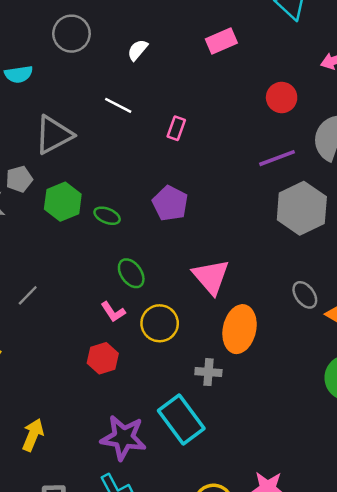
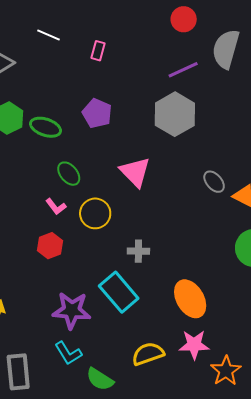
gray hexagon: (302, 208) -> (175, 114), moved
green ellipse: (107, 216) -> (45, 127), size x1.4
orange ellipse: (240, 329) -> (190, 299), moved, turned -39

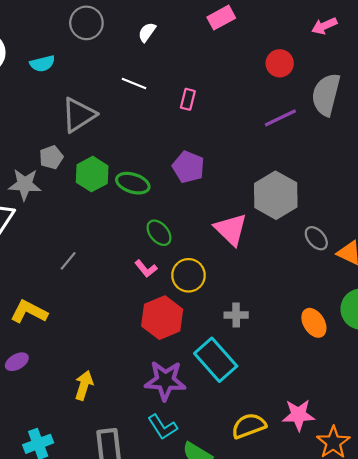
gray hexagon: (175, 114) -> (276, 195), moved
red hexagon: (50, 246) -> (162, 318), moved, size x1.5
orange ellipse: (190, 299) -> (314, 323), moved, size x0.7

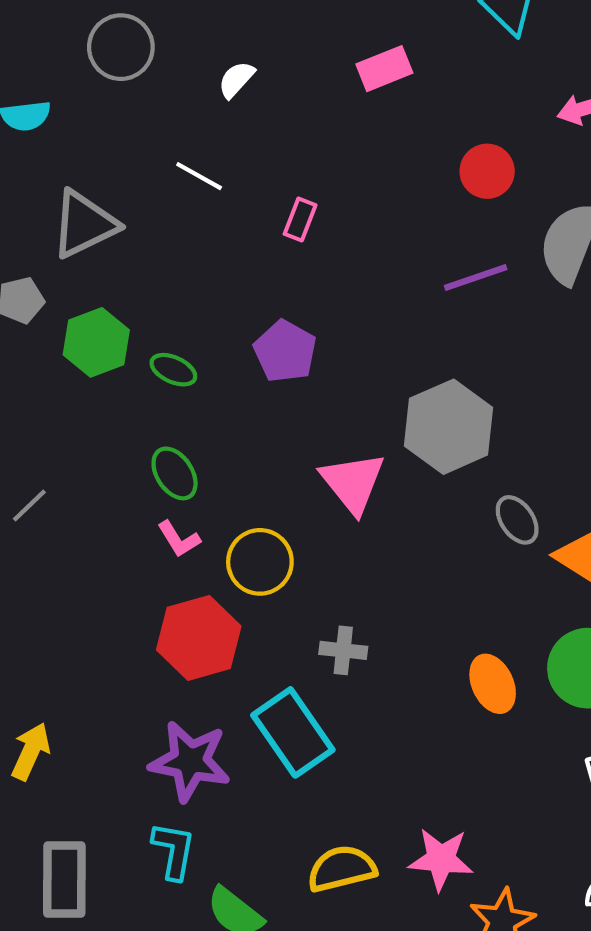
green ellipse: (133, 183) -> (173, 370), size x0.7
green ellipse: (159, 233) -> (175, 473), moved
cyan L-shape: (162, 427) -> (174, 851), turned -144

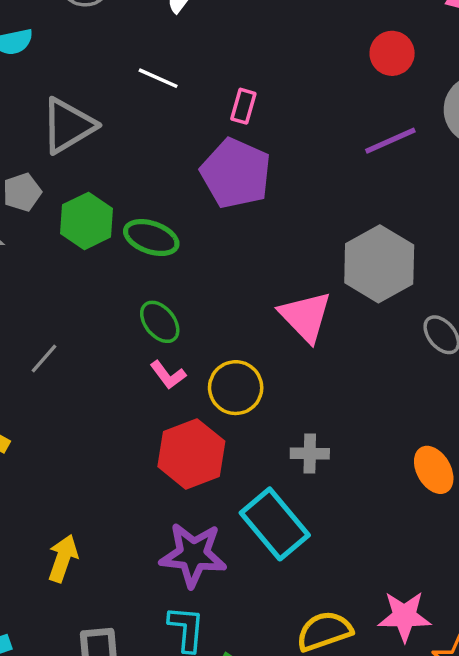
purple pentagon: (285, 351) -> (236, 173), moved, size x1.4
green ellipse: (173, 370) -> (151, 238), size x1.4

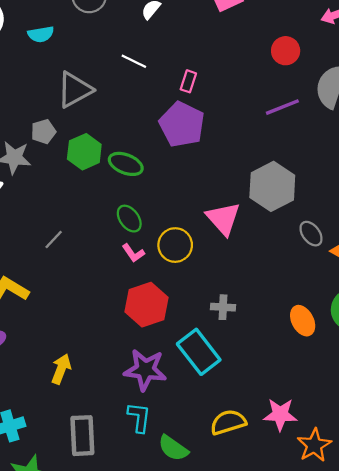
yellow circle: (236, 388) -> (175, 245), moved

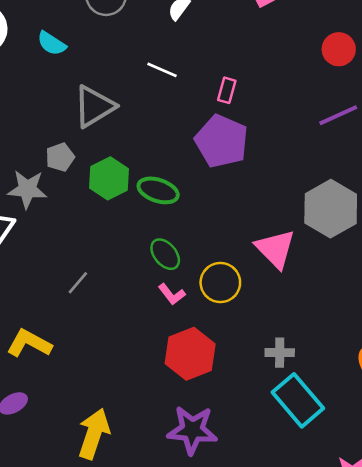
cyan semicircle: (41, 34) -> (52, 43), turned 45
cyan rectangle: (199, 352) -> (298, 400), moved
yellow arrow: (61, 369) -> (94, 434), size x1.4

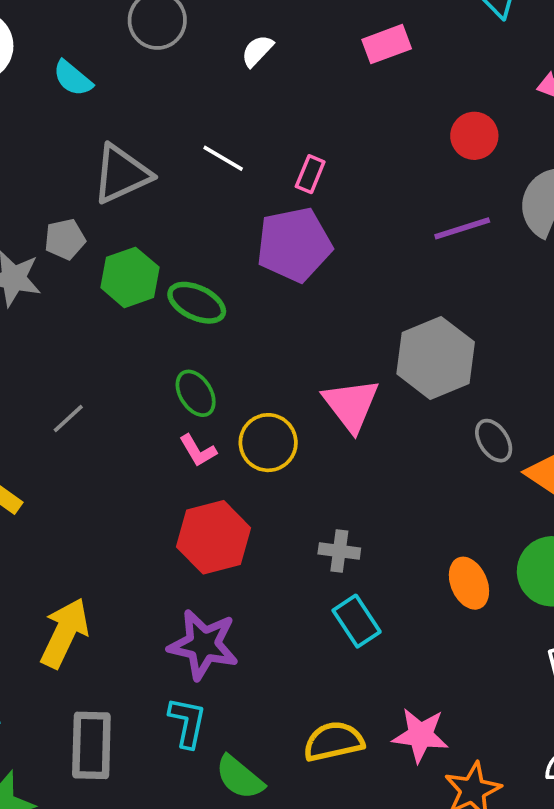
white line: (162, 70) -> (223, 158), moved
purple pentagon: (222, 141) -> (294, 245), turned 30
cyan rectangle: (298, 400) -> (357, 621), size x0.7

